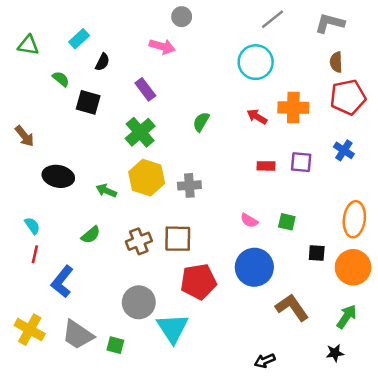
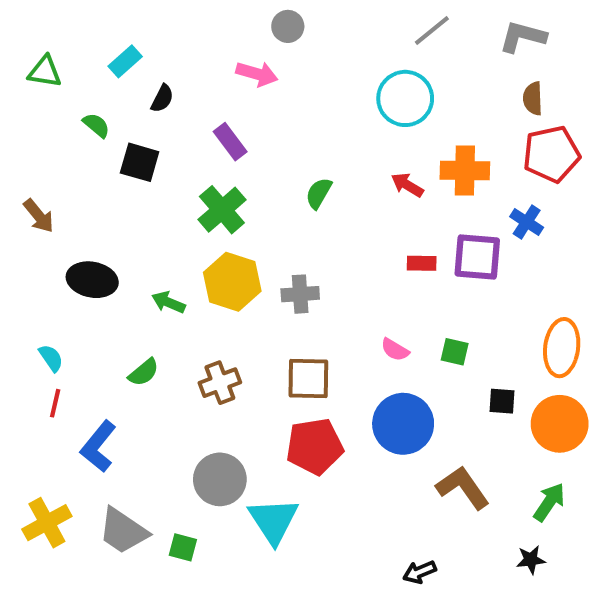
blue cross: (344, 150) -> (527, 222), moved
purple square: (301, 162) -> (477, 257), size x1.4
brown square: (178, 239) -> (308, 378), moved
yellow cross: (30, 330) -> (47, 523), turned 32

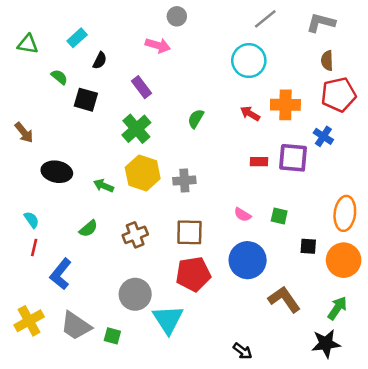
black star: (531, 560) -> (326, 344), size x1.6
black arrow: (420, 572) -> (243, 351), moved, turned -120

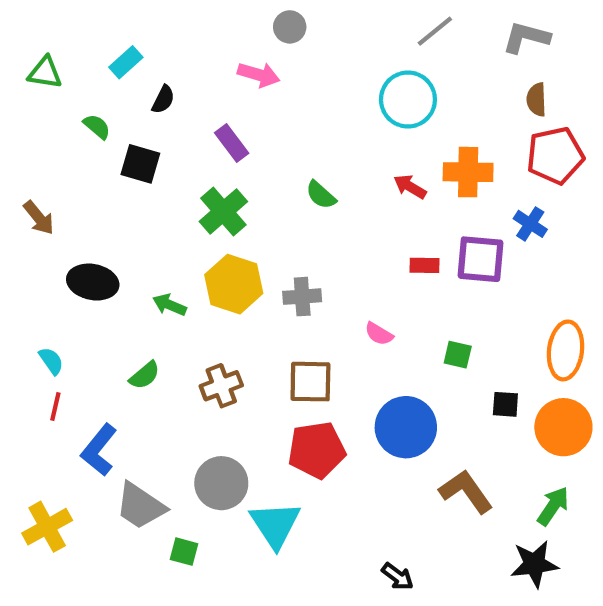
green semicircle: (196, 119) -> (321, 195), turned -78
pink semicircle: (243, 215) -> (379, 334), moved
gray trapezoid: (76, 326) -> (140, 506), moved

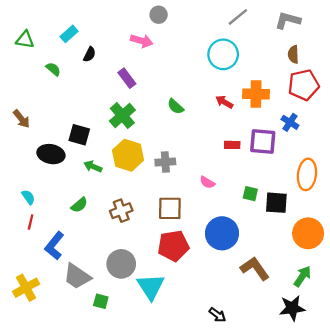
black square: (140, 164) -> (79, 135), moved
orange ellipse: (566, 350) -> (307, 174), moved
black square: (505, 404) -> (276, 203), moved, size x1.5

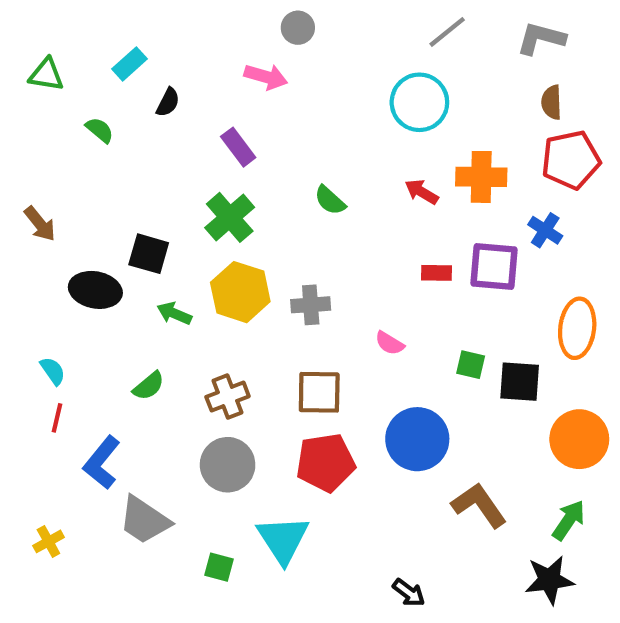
gray circle: (121, 264) -> (228, 465), moved
yellow cross: (26, 288) -> (48, 541), size x0.6
green square: (101, 301) -> (219, 567), moved

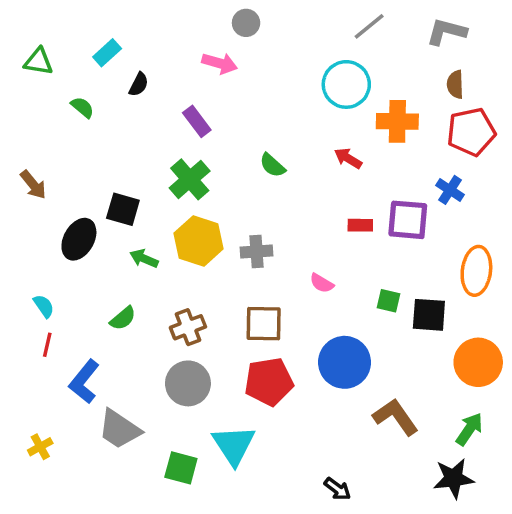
orange cross: (481, 177) -> (397, 121), moved
black ellipse: (95, 290) -> (79, 239), turned -72
green square: (219, 567) -> (181, 468), size x1.4

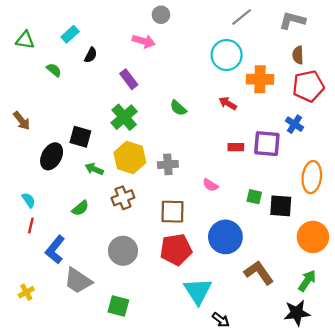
brown cross: (188, 327) -> (123, 198), moved
cyan triangle: (234, 445) -> (198, 291), moved

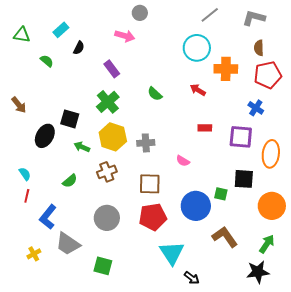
purple square: (267, 144) -> (241, 137), moved
green square: (254, 197) -> (221, 194), moved
yellow cross: (26, 292) -> (34, 254), moved

